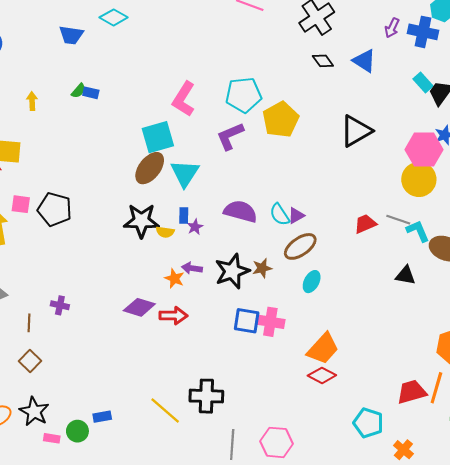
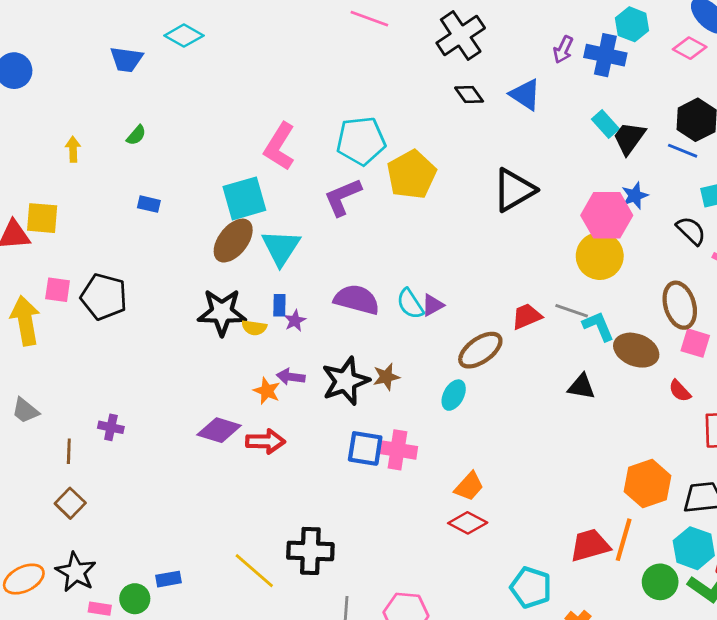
blue rectangle: (91, 93) -> (149, 204), moved
brown ellipse: (300, 246) -> (480, 350), moved
orange trapezoid: (323, 349) -> (469, 486), size x0.7

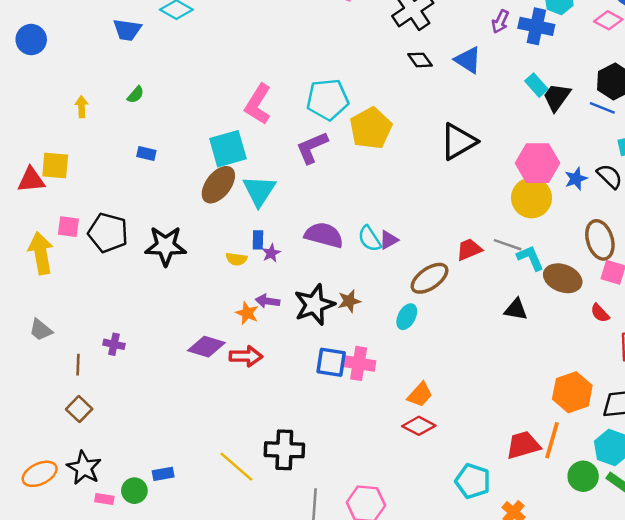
blue star: (635, 196) -> (576, 179), moved
black star: (222, 312) -> (166, 246), moved

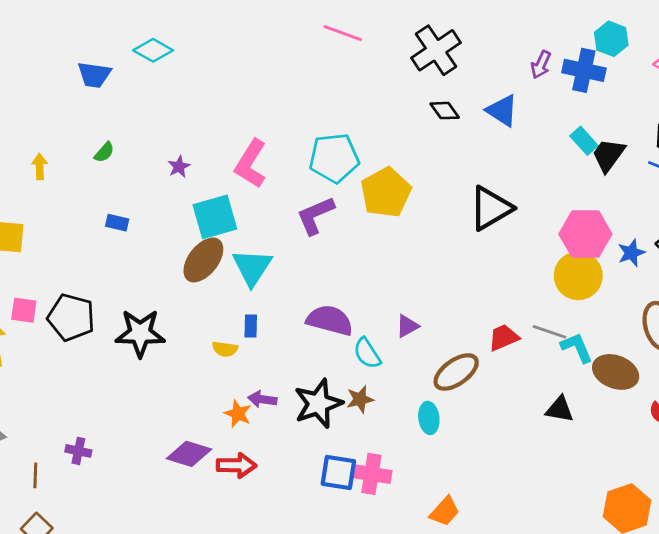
cyan semicircle: (370, 239) -> (367, 353), moved
purple star: (271, 253) -> (179, 167), moved
cyan ellipse: (407, 317) -> (429, 418), turned -35

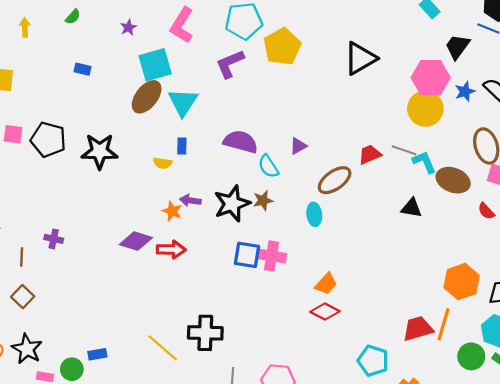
black trapezoid: (608, 155) -> (457, 47), moved

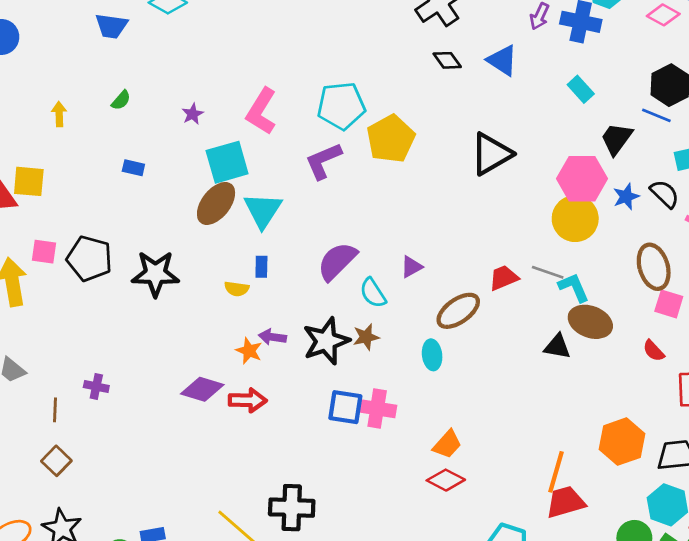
purple semicircle: (241, 142) -> (337, 261), turned -60
brown ellipse: (453, 180) -> (590, 322), moved
orange line: (444, 324) -> (556, 472), moved

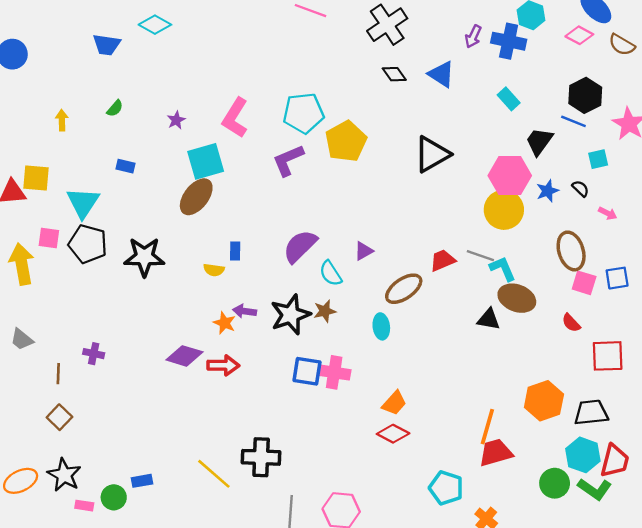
black semicircle: (665, 194) -> (581, 189), size x0.7
cyan triangle: (263, 210) -> (83, 203), moved

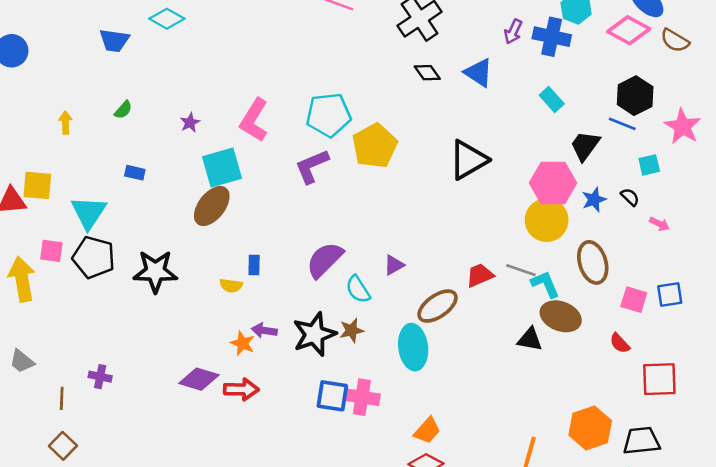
pink diamond: (579, 35) -> (629, 30), size x1.4
brown ellipse: (571, 251) -> (593, 262), moved
cyan ellipse: (381, 326) -> (413, 347), size x1.6

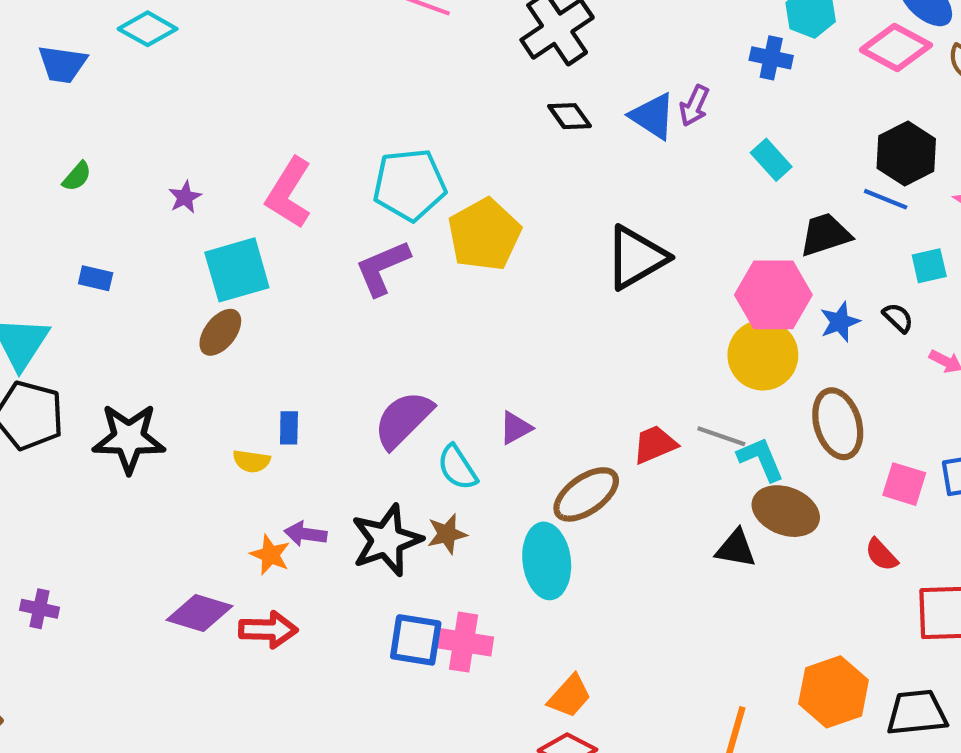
purple arrow: (513, 32) -> (694, 106), moved
blue cross: (552, 37) -> (771, 58), size x0.7
black trapezoid: (585, 146) -> (825, 235), turned 36
brown ellipse: (212, 206) -> (220, 332), size x0.7

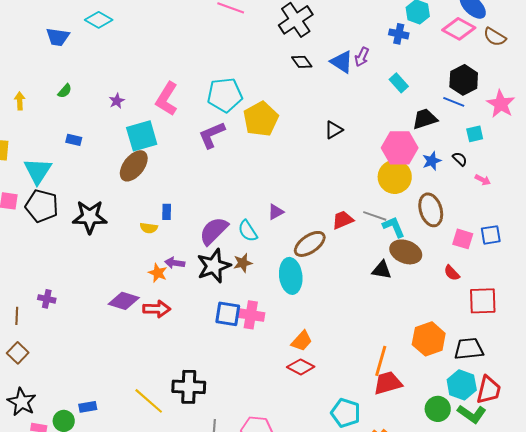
black triangle: (636, 257) -> (334, 130), size x0.6
brown ellipse: (220, 332) -> (134, 166), size x1.4
purple semicircle: (403, 420) -> (214, 231), moved

